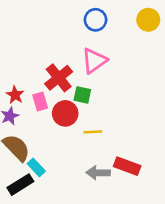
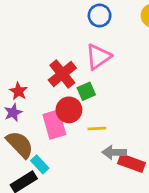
green square: (82, 95) -> (86, 91), turned -36
pink rectangle: (40, 102) -> (54, 124), moved, size x1.5
gray arrow: (98, 173) -> (114, 152), moved

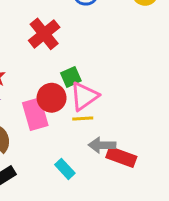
pink triangle: (98, 57) -> (84, 96), moved
red cross: (62, 74) -> (44, 34), moved
cyan rectangle: (40, 164) -> (65, 169), moved

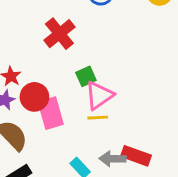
red circle: (52, 98) -> (34, 97), moved
gray arrow: (102, 145) -> (112, 159), moved

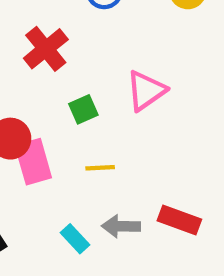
pink triangle: (99, 95) -> (146, 91), moved
red rectangle: (136, 156) -> (179, 220), moved

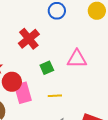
pink triangle: (146, 91) -> (77, 59), turned 35

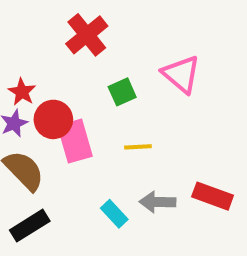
pink triangle: (77, 59) -> (181, 74), turned 40

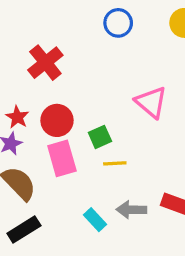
red cross: (87, 35) -> (45, 63), moved
green square: (122, 92) -> (100, 137), moved
red circle: (53, 119) -> (57, 120), moved

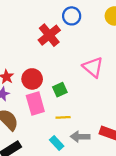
red cross: (45, 63) -> (49, 35), moved
yellow line: (115, 163) -> (63, 117), moved

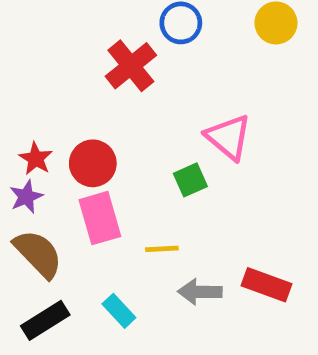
green square: (60, 90) -> (190, 180), moved
cyan rectangle: (57, 143) -> (119, 311), moved

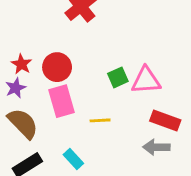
pink triangle: (228, 137) -> (146, 80), moved, turned -44
red rectangle: (266, 285) -> (165, 120), moved
gray arrow: (200, 292) -> (156, 147), moved

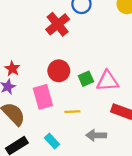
red circle: (57, 67) -> (59, 71), moved
gray arrow: (156, 147) -> (96, 135), moved

